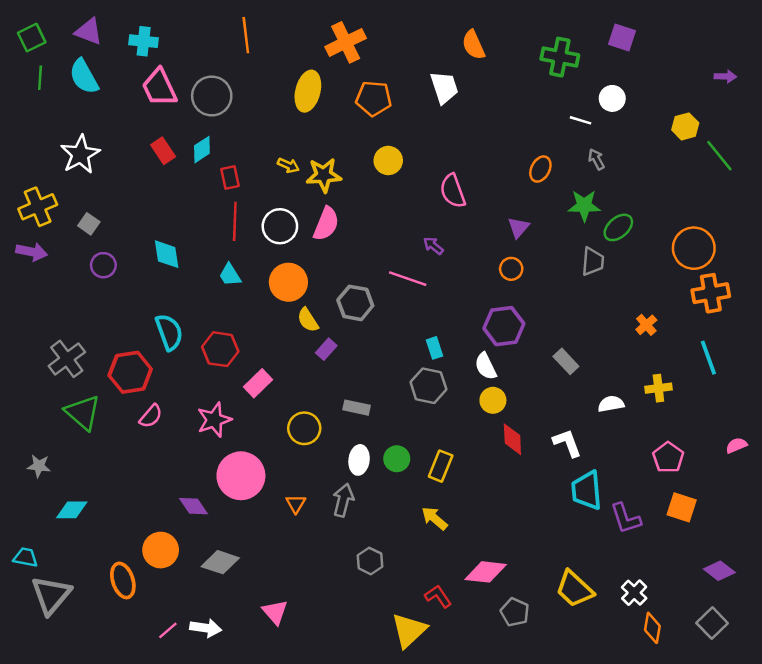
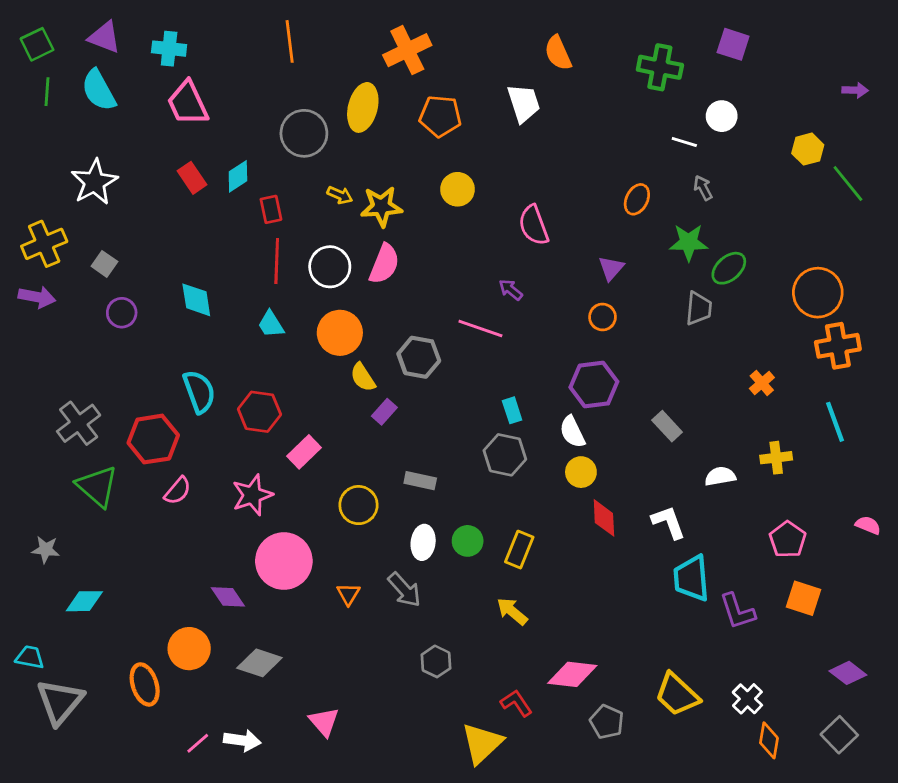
gray circle: (212, 96) -> (304, 133), moved
pink semicircle: (736, 445) -> (868, 525), turned 45
gray arrow: (343, 500) -> (404, 590), turned 124

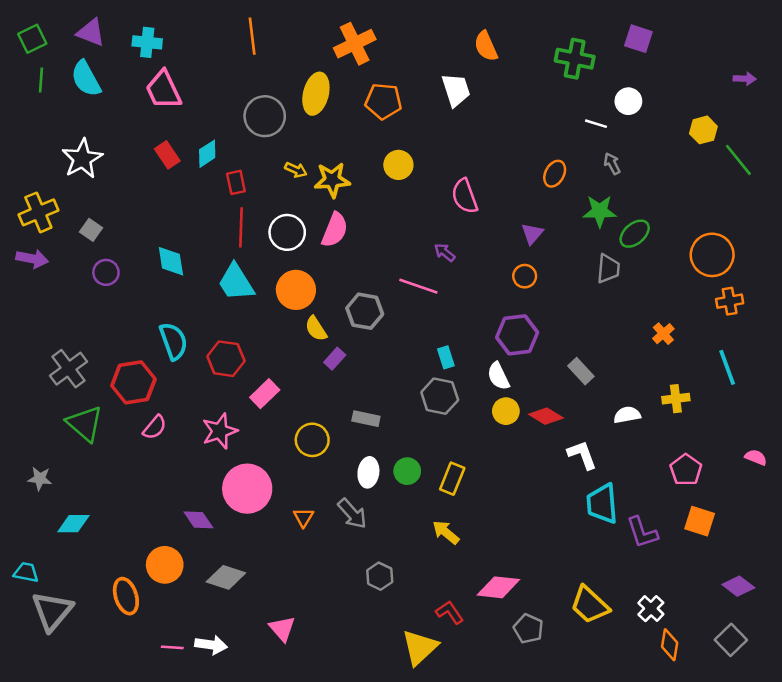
cyan trapezoid: (271, 324) -> (236, 282), size x1.6
orange cross: (838, 346) -> (730, 301), size x0.7
red diamond: (604, 518) -> (546, 416), moved, turned -56
pink line: (198, 743) -> (172, 647), turned 45

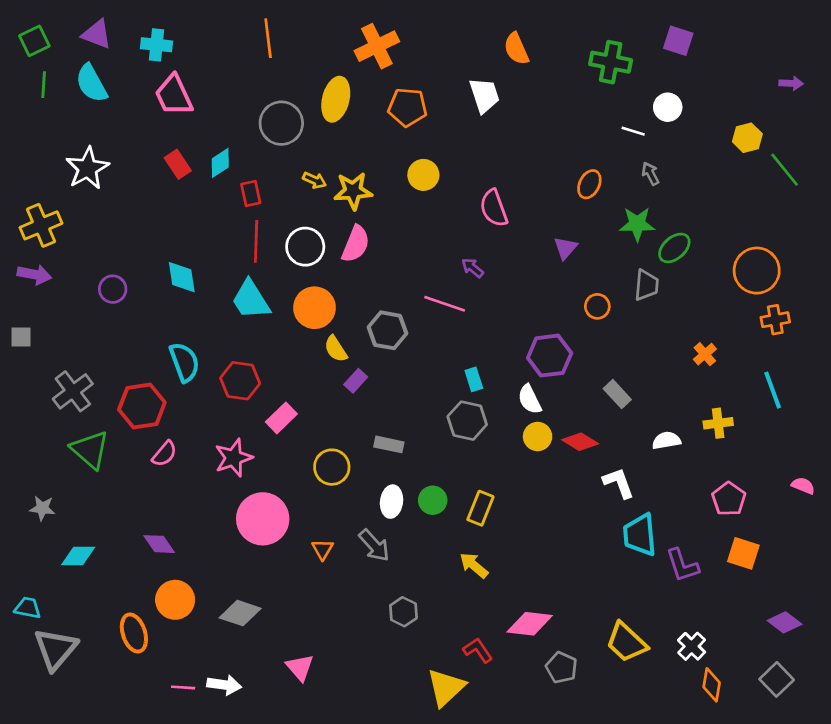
gray square: (91, 230) -> (21, 337), moved, turned -35
orange circle: (525, 276) -> (597, 306), moved
purple diamond: (198, 520) -> (159, 544), moved

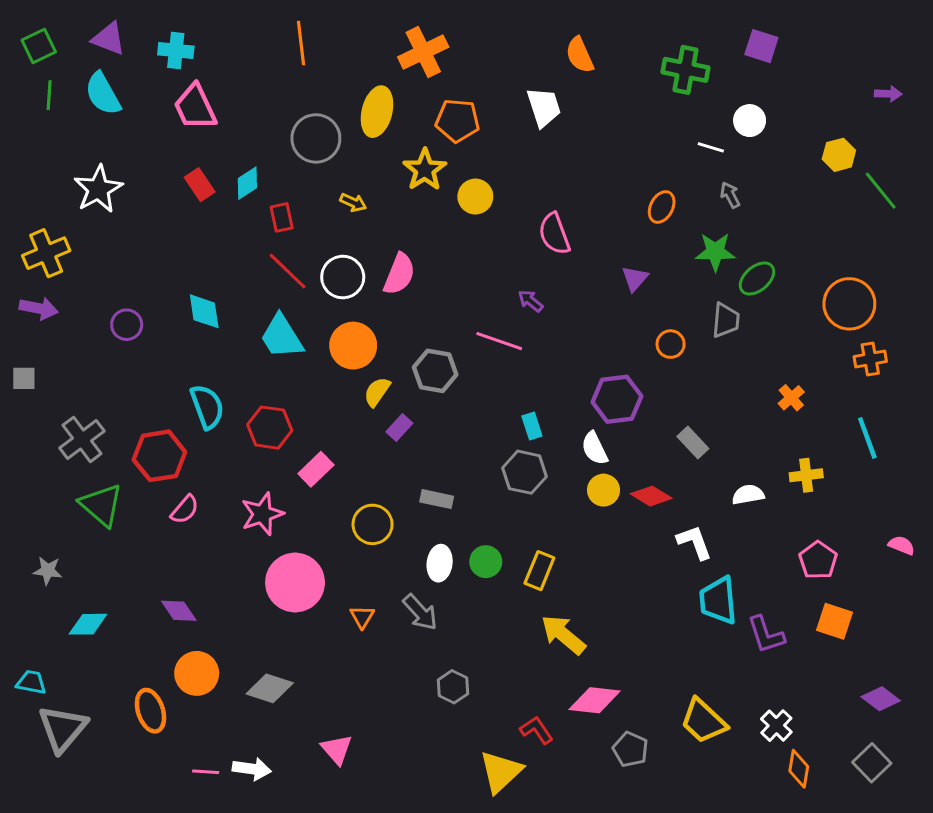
yellow star: (353, 191) -> (425, 170), moved, turned -30
red line: (256, 241) -> (288, 271), turned -48
yellow semicircle: (336, 349) -> (377, 392), turned 68
yellow arrow: (474, 565) -> (563, 635), moved, size x1.4

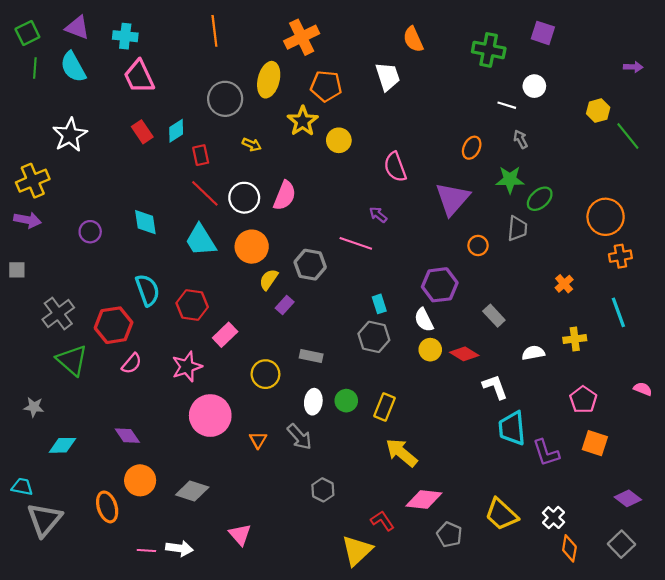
purple triangle: (635, 279) -> (453, 199), size x1.8

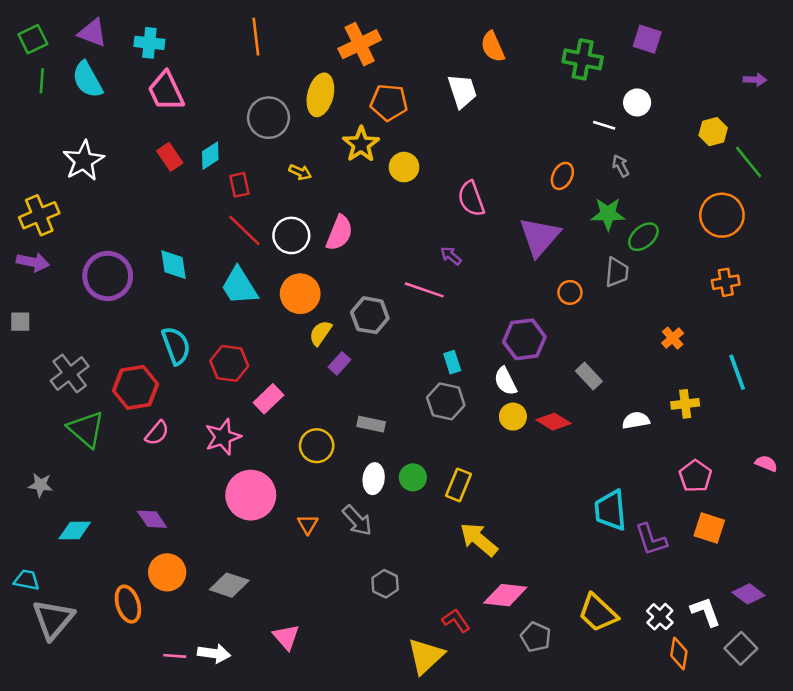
orange circle: (606, 217) -> (722, 215), moved
purple circle: (90, 232) -> (108, 276), size x1.8
orange cross: (620, 256) -> (726, 282), moved
white L-shape: (495, 387) -> (705, 612), moved

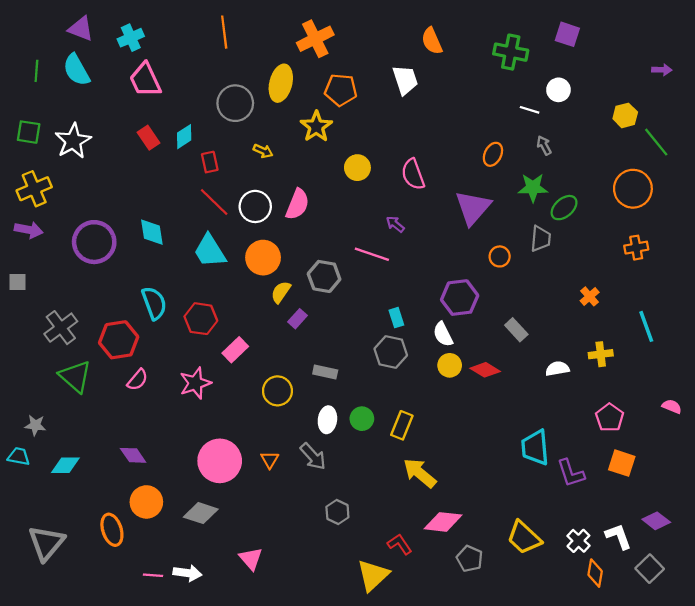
green square: (33, 39) -> (29, 132), moved, turned 35
cyan cross: (149, 43) -> (131, 38), turned -30
yellow circle: (404, 167) -> (357, 168), moved
pink circle: (251, 495) -> (220, 461), moved
cyan trapezoid: (27, 580) -> (19, 456), moved

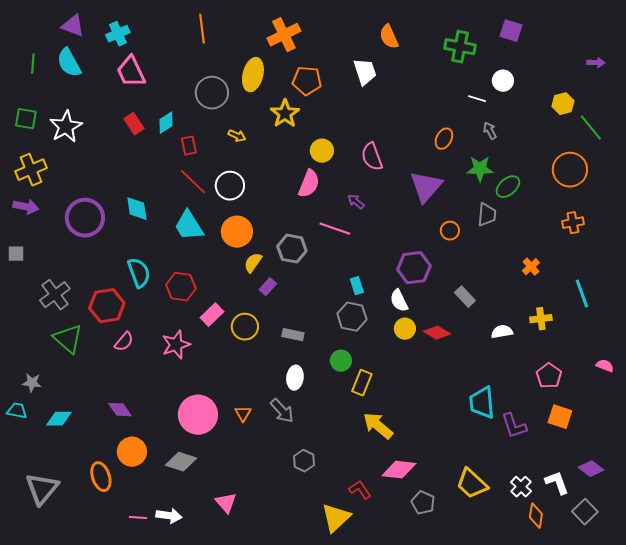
pink semicircle: (297, 204) -> (309, 184), moved
yellow circle: (277, 391) -> (245, 327), moved
green circle: (362, 419) -> (341, 361), moved

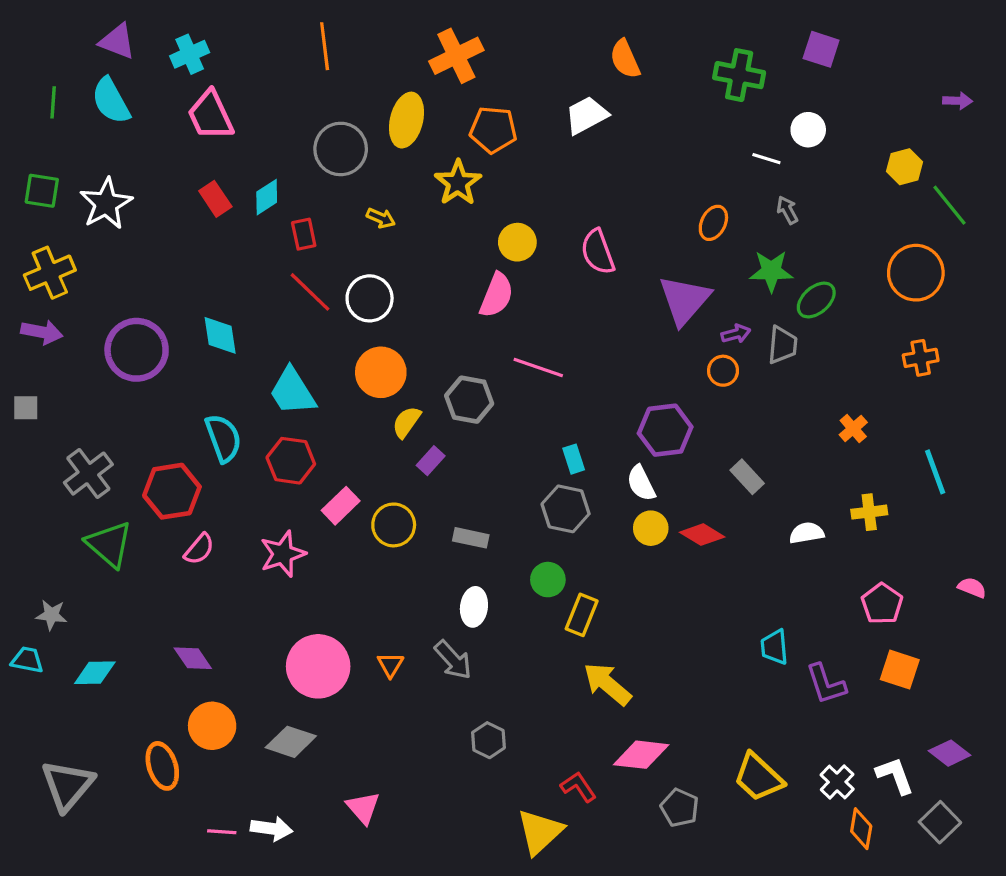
white trapezoid: (365, 72) -> (586, 115), turned -100
purple arrow: (356, 202) -> (736, 334), moved, turned 126
cyan trapezoid: (189, 226) -> (292, 392), moved
cyan trapezoid: (482, 403) -> (774, 647), size x0.7

